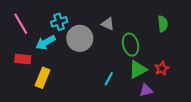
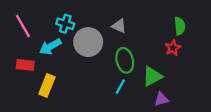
cyan cross: (59, 22) -> (65, 24), turned 35
green ellipse: (131, 45) -> (125, 60), moved
red star: (162, 68) -> (173, 48), moved

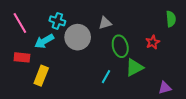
gray triangle: (119, 26) -> (105, 23), turned -40
green semicircle: (180, 26) -> (171, 19), moved
green ellipse: (125, 60) -> (120, 46), moved
purple triangle: (161, 99) -> (165, 88), moved

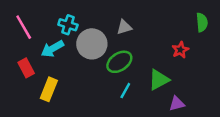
green ellipse: (120, 46) -> (119, 62), moved, turned 70
red rectangle: (22, 57) -> (26, 68), turned 56
purple triangle: (165, 88) -> (177, 104), moved

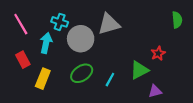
gray triangle: (124, 27) -> (109, 24), size x1.6
cyan arrow: (52, 49) -> (46, 43), turned 132
red star: (180, 50) -> (158, 53), moved
green ellipse: (119, 62) -> (82, 73), moved

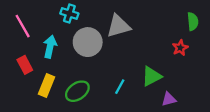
cyan cross: (60, 22) -> (69, 13), moved
red star: (158, 53) -> (180, 48), moved
green ellipse: (82, 73) -> (77, 91), moved

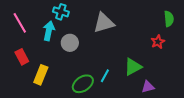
gray circle: (88, 42) -> (70, 43), moved, size x0.7
cyan arrow: (50, 47) -> (49, 31), moved
green ellipse: (77, 91) -> (83, 84), moved

